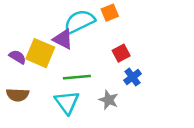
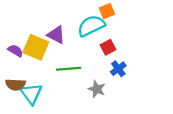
orange square: (110, 13) -> (107, 11), moved
cyan semicircle: (79, 21) -> (91, 26), moved
cyan triangle: (67, 102) -> (31, 94), moved

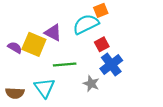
blue cross: (118, 69) -> (111, 64), size x1.5
brown semicircle: (15, 85) -> (15, 93), moved
cyan triangle: (31, 94) -> (45, 88), moved

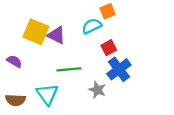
cyan semicircle: (86, 24) -> (92, 26), size x0.7
yellow square: (34, 44) -> (36, 32), moved
purple semicircle: (15, 48) -> (14, 61), moved

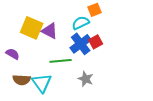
blue cross: (119, 69) -> (81, 44), moved
brown semicircle: (15, 100) -> (22, 80), moved

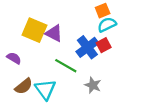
cyan semicircle: (81, 23) -> (107, 25), moved
green line: (61, 61) -> (66, 66), turned 35
brown semicircle: (22, 80) -> (24, 86), turned -42

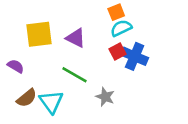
yellow square: (34, 30) -> (39, 34), turned -30
purple triangle: (54, 33) -> (76, 38), moved
blue cross: (87, 47) -> (135, 56), moved, turned -30

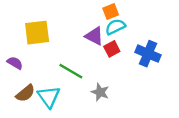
purple triangle: (76, 38) -> (94, 36), moved
blue cross: (135, 56) -> (148, 54), moved

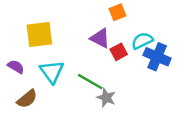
cyan semicircle: (115, 27) -> (142, 41), moved
green line: (71, 71) -> (90, 82), moved
cyan triangle: (49, 97) -> (52, 72), moved

